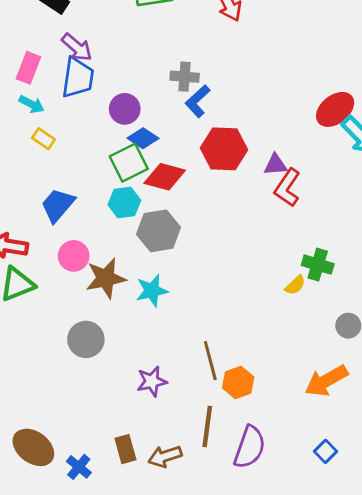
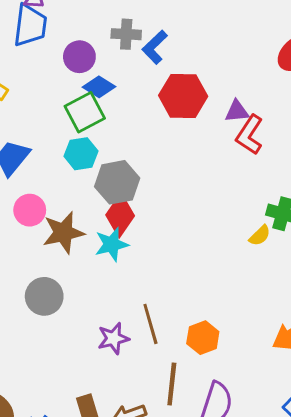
gray cross: (185, 77) -> (126, 34), moved
red diamond: (165, 177) -> (120, 215), moved, turned -69
brown line: (210, 361) -> (150, 324), moved

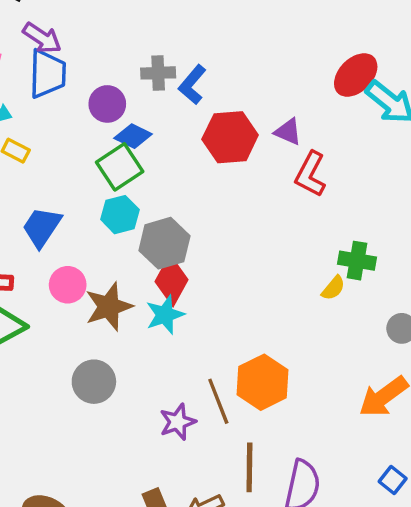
purple triangle: (237, 111) -> (288, 132), moved, turned 35
orange hexagon: (203, 338) -> (262, 382), moved, size x1.4

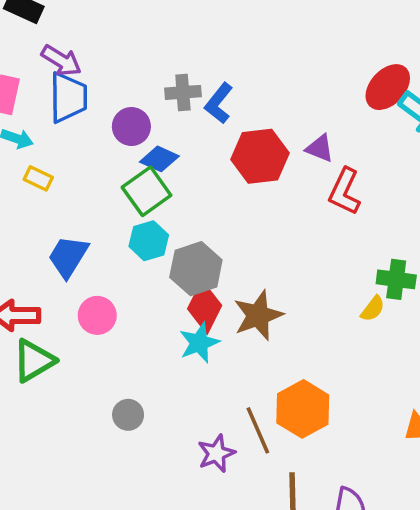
brown star: (109, 307) -> (258, 315), moved
gray circle: (94, 382) -> (128, 415), size x0.7

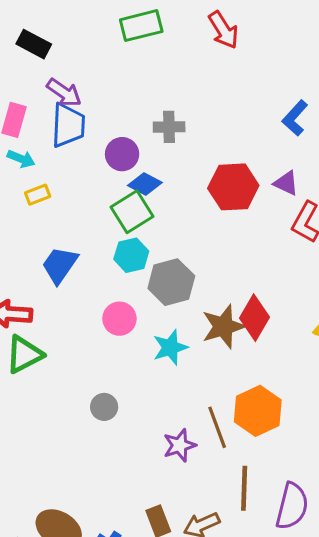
blue L-shape: (219, 103) -> (295, 118), moved
yellow rectangle: (38, 178) -> (38, 195), turned -50
red diamond: (205, 307) -> (255, 318), moved
pink circle: (97, 315) -> (119, 319), moved

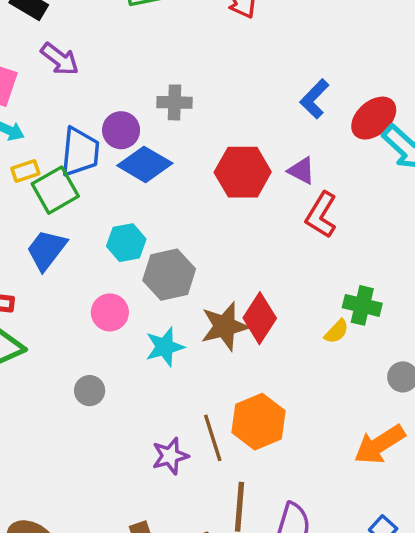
blue trapezoid: (68, 125) -> (80, 152), moved
blue diamond: (145, 184) -> (145, 164), size x1.4
green square: (132, 212) -> (55, 190), moved
gray circle: (104, 407) -> (90, 391), moved

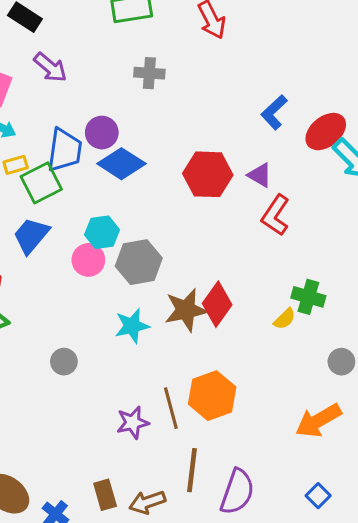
gray cross: (174, 102) -> (149, 73), moved
pink circle: (110, 312) -> (88, 260), moved

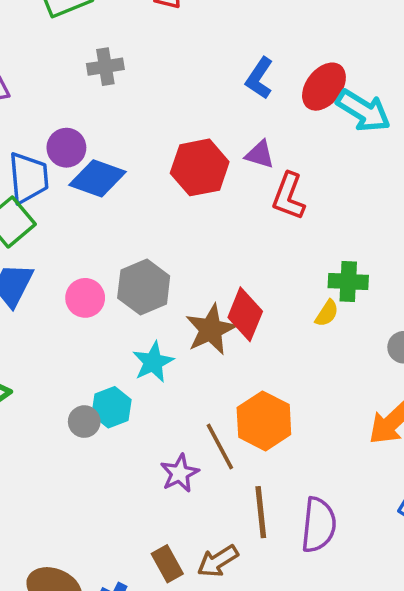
cyan hexagon: (102, 232) -> (111, 407), moved

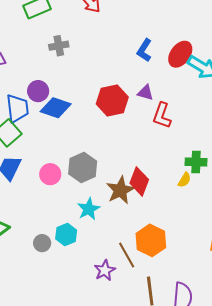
gray circle: (84, 422) -> (42, 243), moved

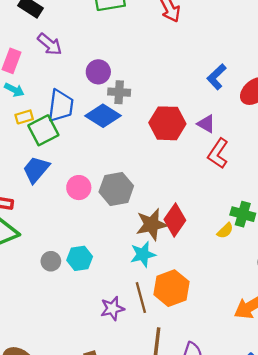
gray cross: (59, 46) -> (119, 92), moved
purple circle: (38, 91) -> (98, 72), moved
cyan star: (89, 209) -> (143, 254), moved

